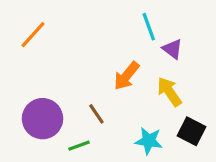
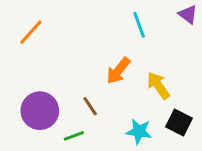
purple triangle: (172, 49) -> (188, 14), moved

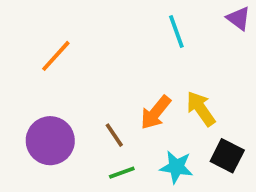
orange line: (31, 32) -> (56, 56), moved
orange arrow: (118, 71) -> (156, 112), moved
green line: (74, 136) -> (122, 173), moved

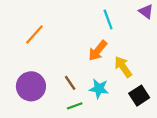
orange arrow: (156, 112) -> (98, 51), moved
black square: (227, 156) -> (139, 96), turned 30
cyan star: (176, 167) -> (99, 89), moved

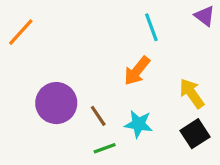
orange line: (34, 35) -> (21, 32), moved
yellow arrow: (123, 67) -> (192, 93), moved
purple circle: (31, 86) -> (56, 103), moved

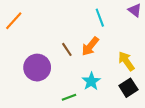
brown line: (98, 116) -> (67, 49), moved
cyan star: (139, 124) -> (91, 81), turned 30

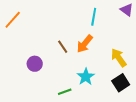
cyan line: (100, 18) -> (94, 17), turned 30
purple circle: (37, 68) -> (35, 64), size x0.6

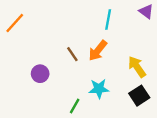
cyan star: (86, 77) -> (99, 89), turned 30
green line: (65, 92) -> (75, 106), turned -40

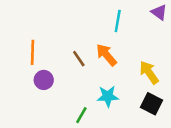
orange line: (15, 23) -> (32, 52), moved, turned -40
orange arrow: (98, 51) -> (106, 55), turned 100
black square: (139, 96) -> (152, 104), turned -30

